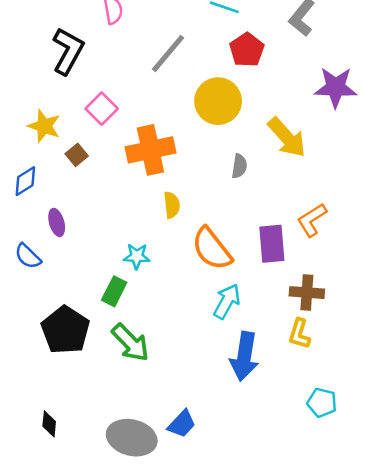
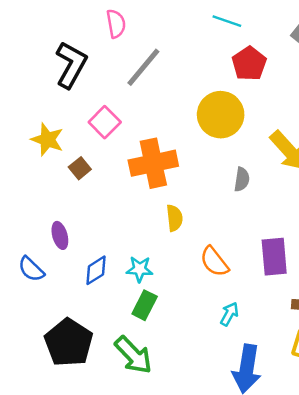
gray line: (168, 54) -> (143, 67), moved
blue diamond: (25, 181) -> (96, 270), moved
orange semicircle: (212, 249) -> (214, 262), size x0.7
green rectangle: (114, 291) -> (145, 305), moved
cyan arrow: (227, 301) -> (229, 314), size x0.7

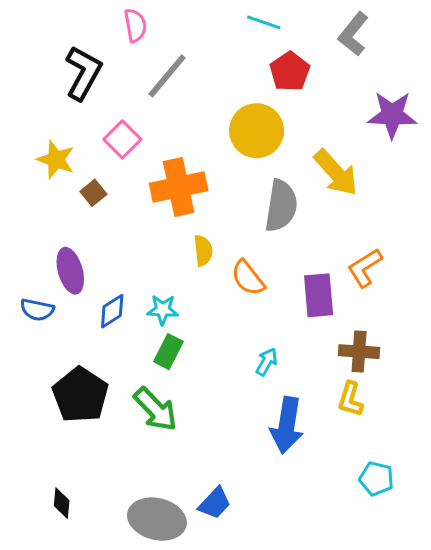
gray semicircle: (242, 179) -> (281, 206), size x1.8
purple ellipse: (60, 235) -> (70, 271), size x1.4
orange semicircle: (214, 262) -> (248, 278), moved
blue semicircle: (31, 269) -> (37, 310), turned -32

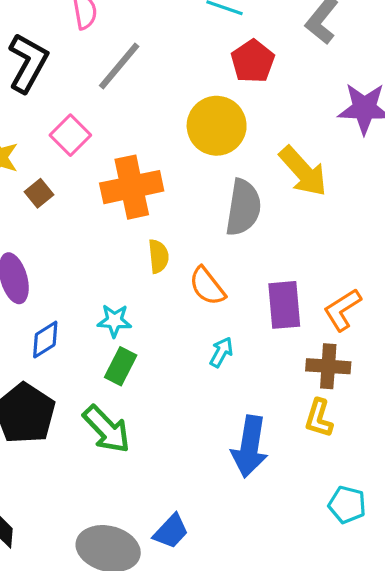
orange L-shape: (365, 268) -> (342, 310), moved
blue diamond: (112, 311) -> (45, 340), moved
cyan arrow: (267, 362) -> (221, 352), moved

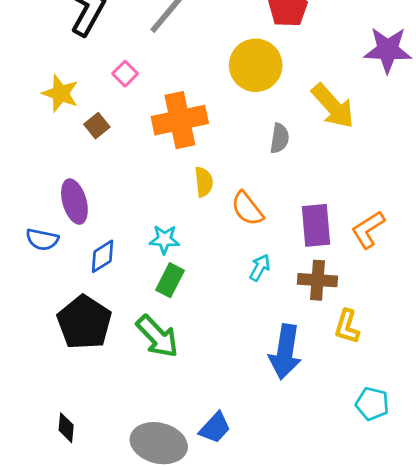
pink square: (70, 135) -> (125, 74), size x0.7
gray semicircle: (243, 207) -> (280, 138), size x0.6
brown cross: (328, 366) -> (317, 280), moved

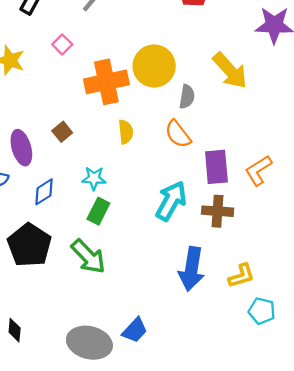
yellow circle: (256, 65) -> (154, 66), moved
brown square: (97, 126) -> (62, 132), moved
orange semicircle: (247, 209) -> (178, 134), moved
cyan arrow: (260, 268) -> (171, 201), size x1.8
yellow L-shape: (347, 327) -> (241, 276), moved, turned -124

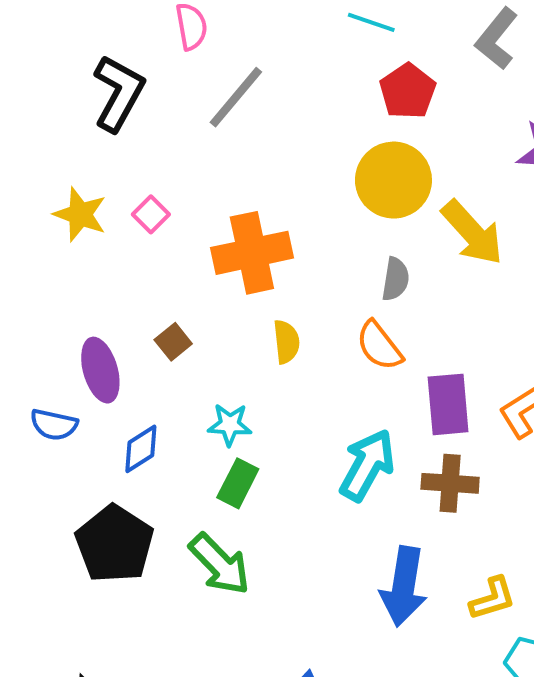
pink square: (62, 44) -> (151, 214), moved
yellow circle: (154, 66) -> (393, 180), moved

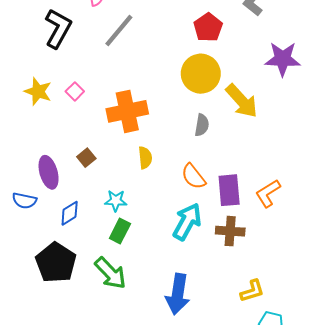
orange semicircle: (379, 346) -> (193, 176), moved
blue arrow: (404, 586) -> (178, 294), moved

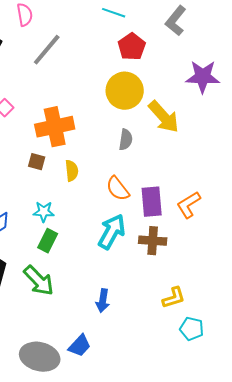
brown square: (86, 158) -> (37, 162), moved, turned -36
blue arrow: (178, 294) -> (103, 301), size x0.6

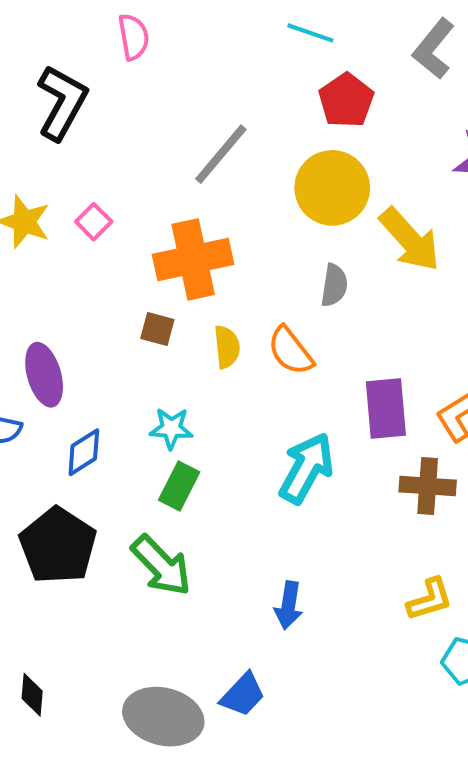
gray line: (47, 50) -> (221, 154), moved
orange semicircle: (118, 189) -> (291, 351), moved
brown cross: (153, 241) -> (428, 486), moved

